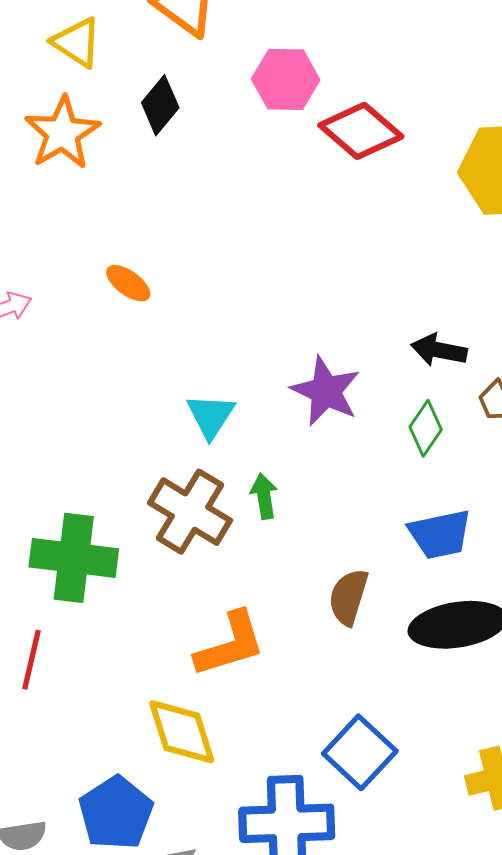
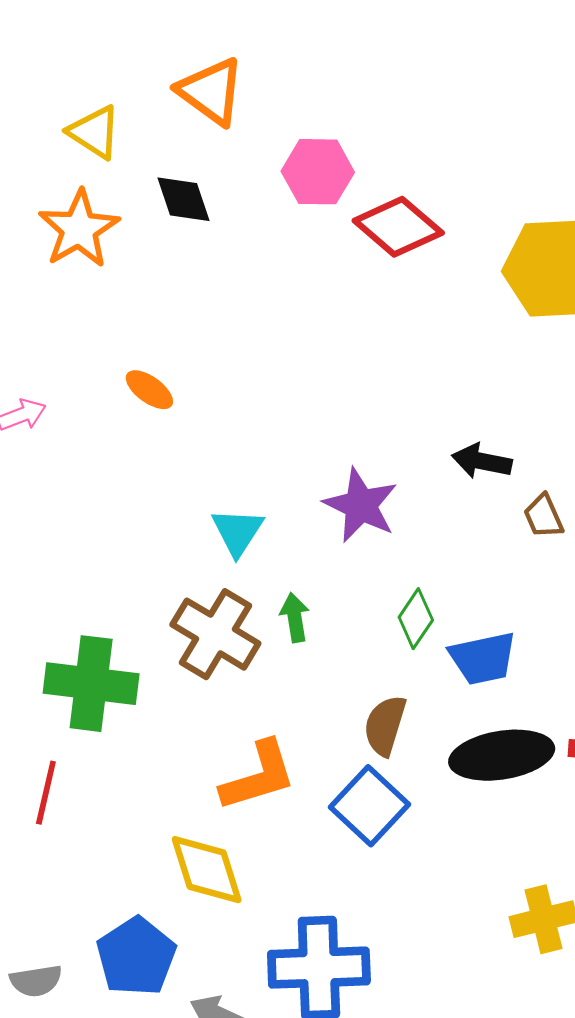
black diamond: (160, 105) -> (184, 199), turned -58
green diamond: (426, 428) -> (416, 619), moved
blue square: (360, 752) -> (370, 806), moved

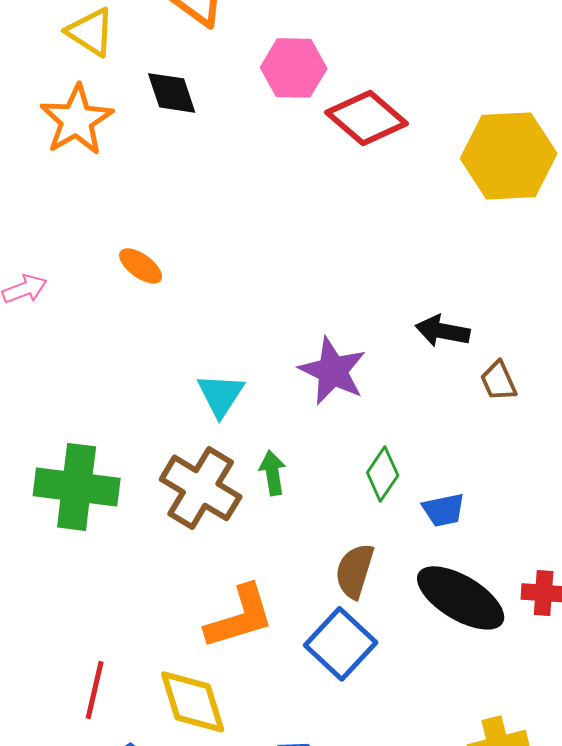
blue trapezoid: (483, 658) -> (444, 510), size x0.7
green cross: (91, 684) -> (77, 487), moved
black ellipse: (502, 755) -> (461, 598), turned 40
red line: (46, 793) -> (95, 690), moved

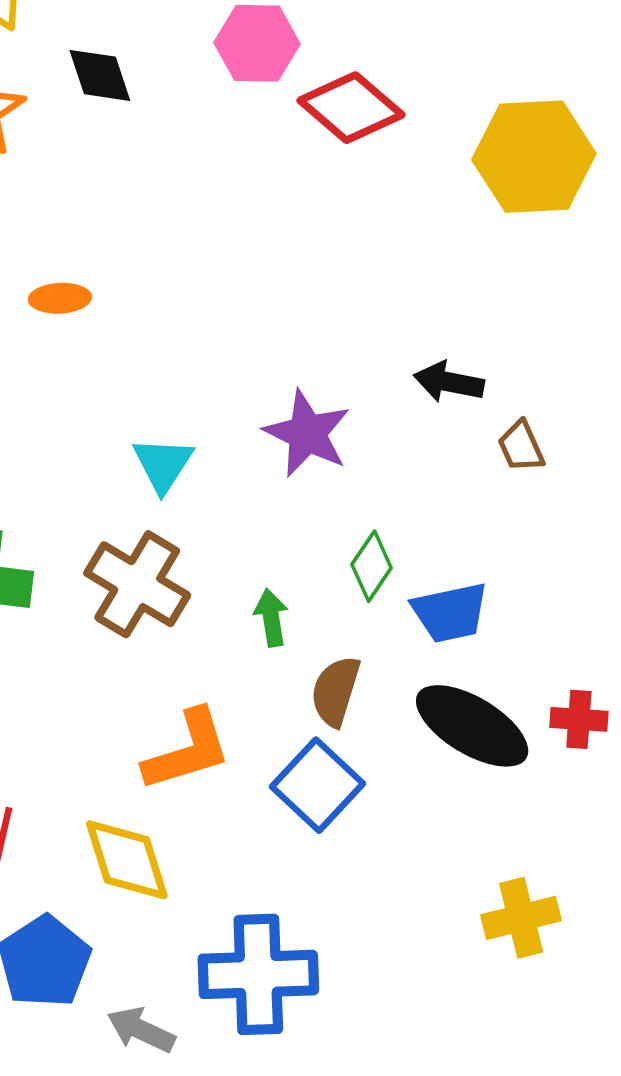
orange ellipse: (141, 266) -> (60, 298), turned -39
green arrow: (273, 473) -> (271, 618), moved
blue trapezoid: (444, 510) -> (450, 613), size x1.4

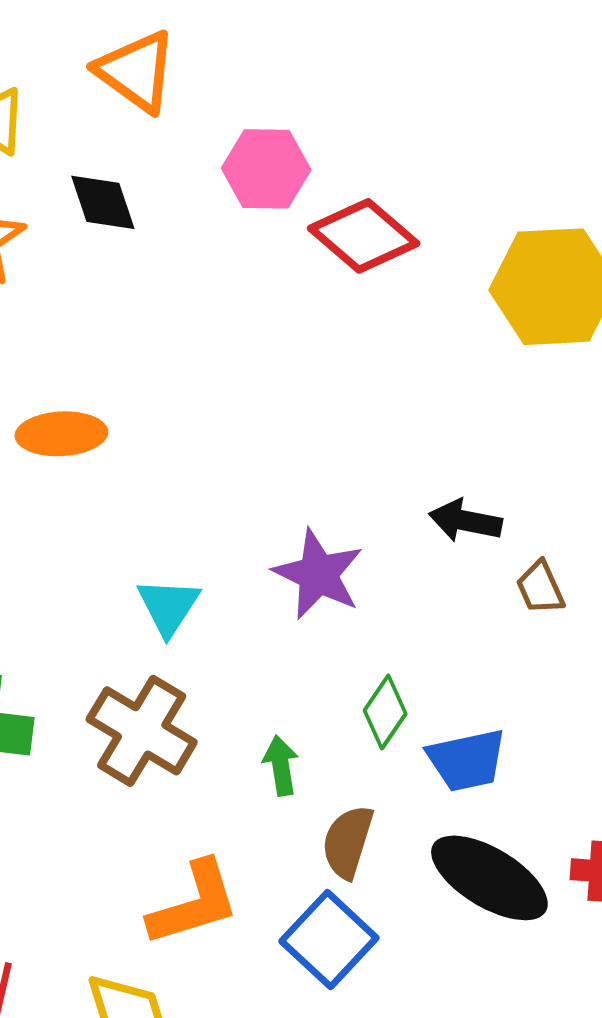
orange ellipse: (60, 298) -> (61, 434), size x1.4

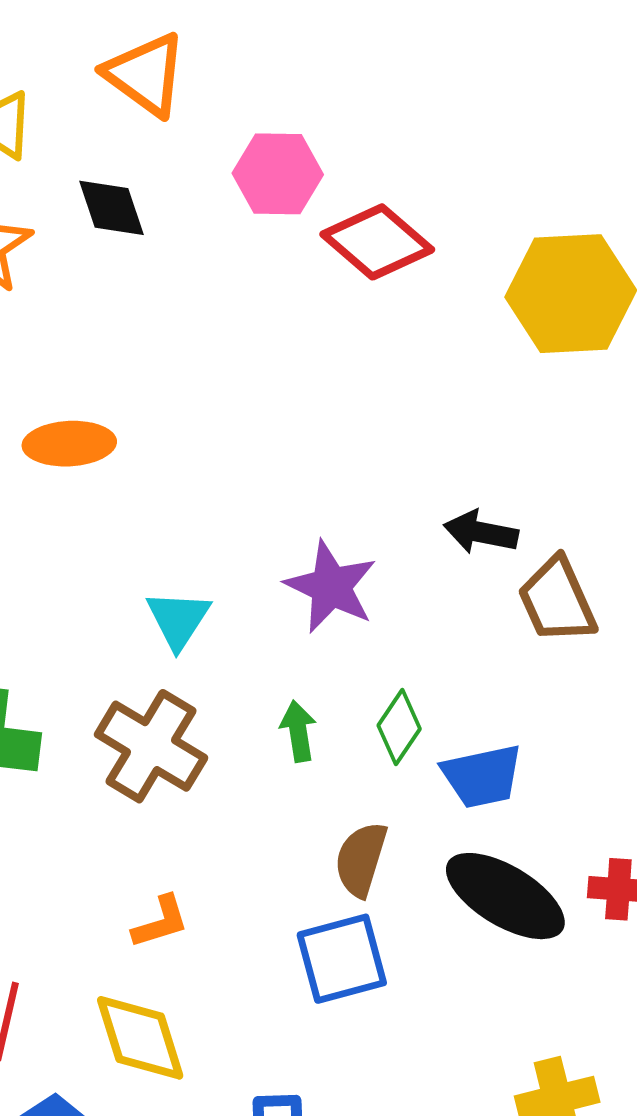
brown trapezoid: (540, 588) -> (557, 600), size x1.6
green arrow: (281, 766) -> (298, 731), moved
orange L-shape: (194, 903) -> (161, 922), moved, size x0.6
blue square: (329, 939) -> (342, 959), turned 32

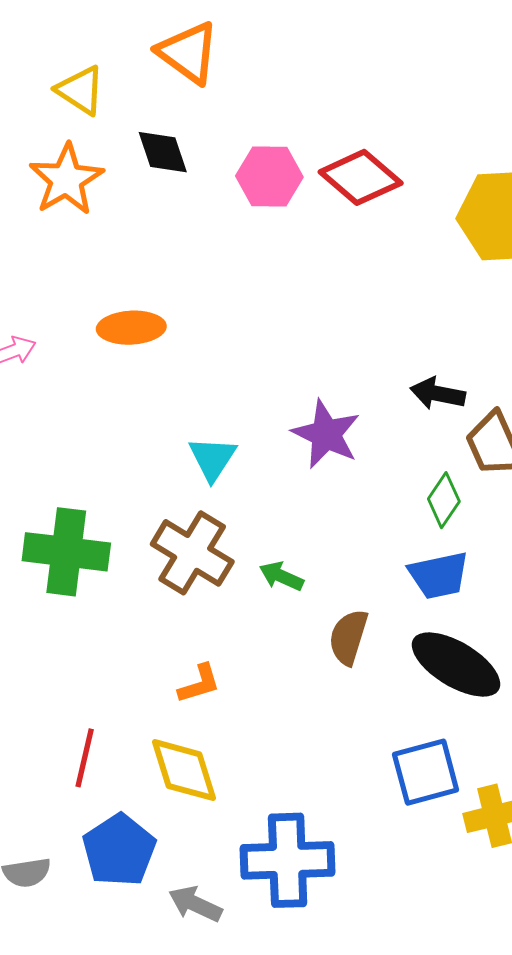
pink hexagon: (278, 174) -> (269, 176), moved
green diamond: (399, 727) -> (444, 500), moved
green arrow: (298, 731) -> (281, 576), moved, turned -57
blue square: (342, 959) -> (426, 772), moved

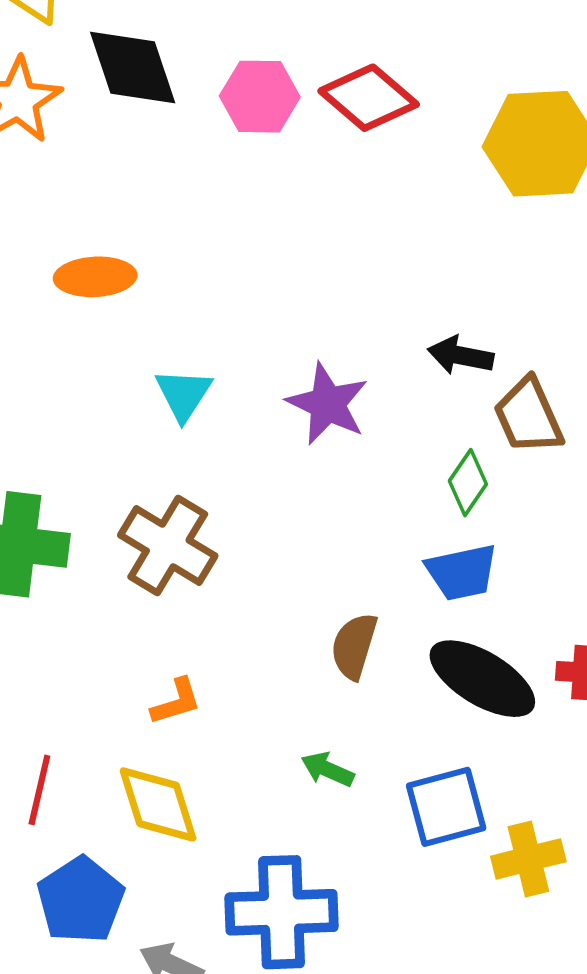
black diamond: (163, 152) -> (133, 67), size x1.5
cyan triangle: (212, 459) -> (183, 394), moved
green arrow: (281, 576) -> (327, 769), moved

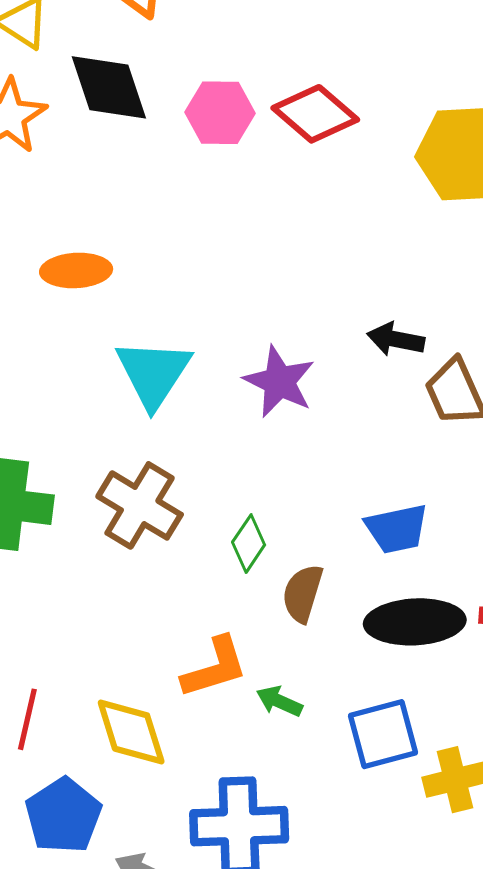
cyan triangle: (183, 394) -> (153, 373), size x1.5
green diamond: (468, 483) -> (249, 544), moved
black ellipse: (482, 679) -> (415, 622), turned -34
orange L-shape: (176, 702) -> (215, 667), moved, size x1.5

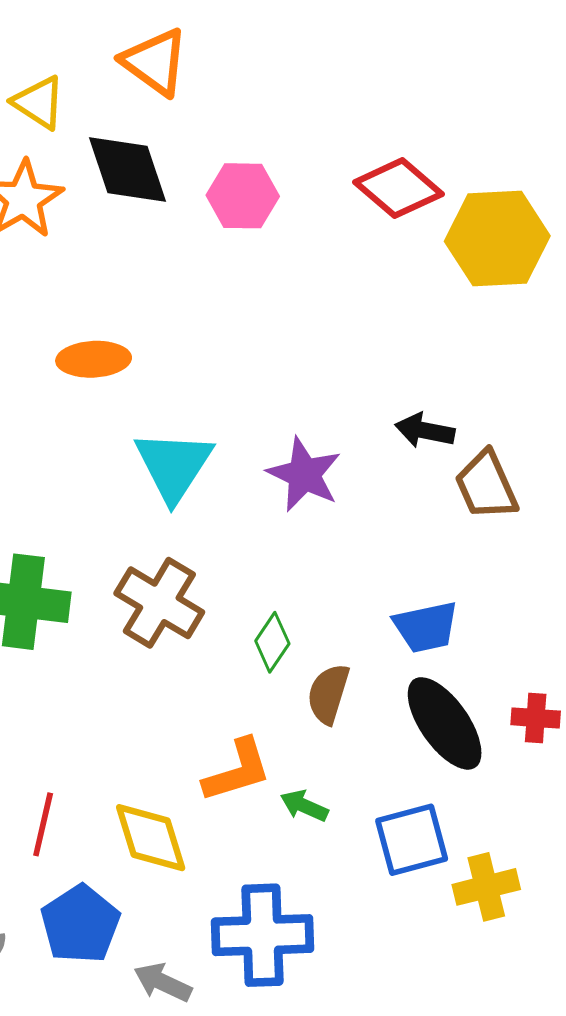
red diamond: (315, 114) -> (399, 188), moved
black ellipse: (415, 622) -> (445, 723), turned 58

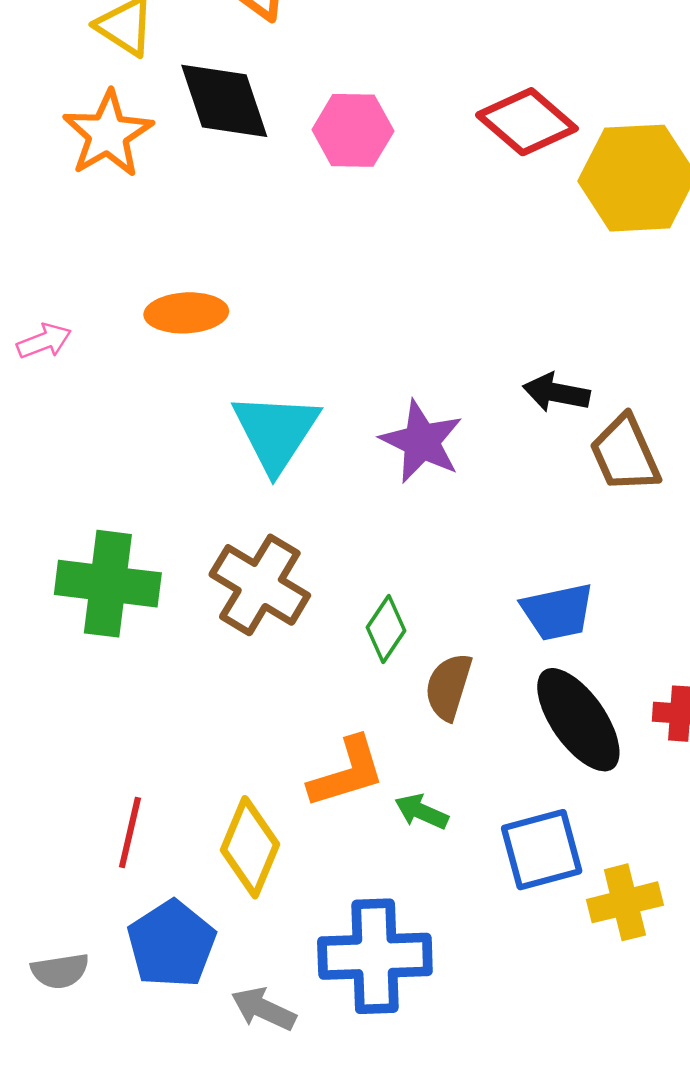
yellow diamond: (151, 838) -> (250, 847), turned 40

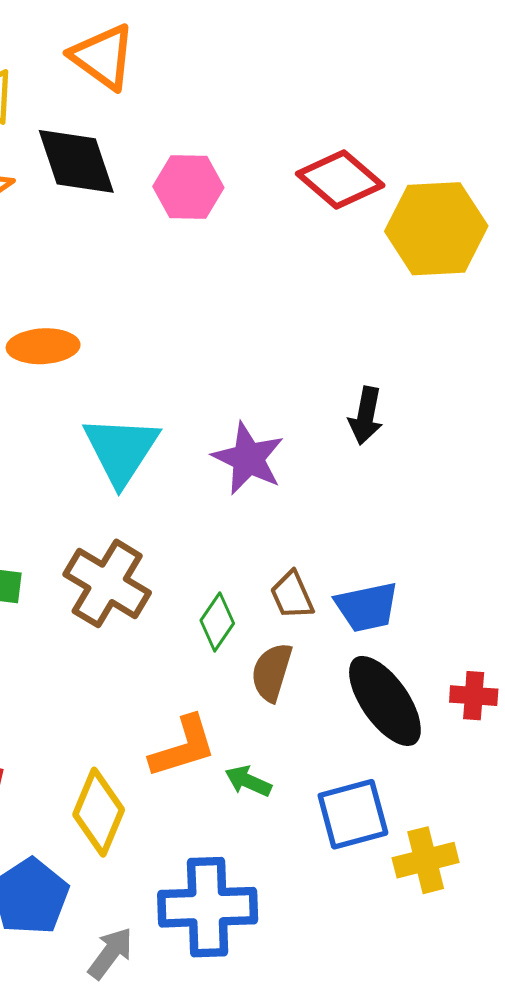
black arrow: (556, 393) -> (366, 416), turned -90
brown trapezoid: (625, 454) -> (292, 595), moved, size x0.7
gray arrow: (263, 1009) -> (110, 953), turned 102

